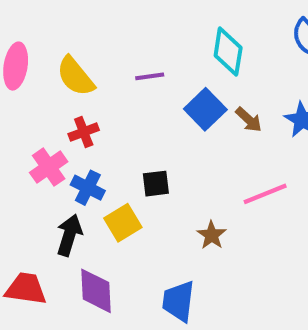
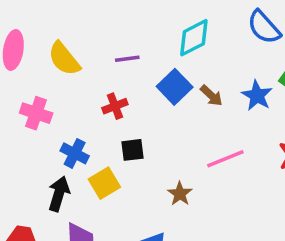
cyan diamond: (228, 52) -> (194, 38), turned 54
red cross: (84, 132) -> (115, 106), moved
pink cross: (49, 167) -> (36, 113), moved, turned -36

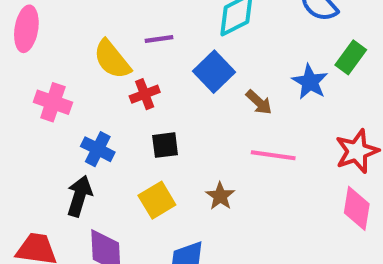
yellow semicircle: (64, 59) -> (112, 59), moved
brown arrow: (211, 96) -> (259, 102), moved
pink line: (225, 159) -> (273, 155), turned 30
yellow square: (104, 183) -> (157, 200), moved

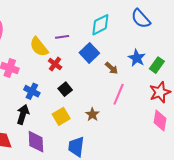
green rectangle: (351, 57) -> (157, 65), moved
red cross: (145, 94) -> (55, 64), turned -32
black square: (165, 145) -> (65, 89), turned -32
pink line: (273, 155) -> (119, 94), turned -75

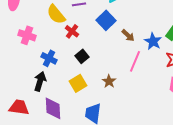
blue star: (137, 58) -> (153, 41), moved

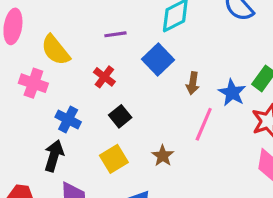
yellow semicircle: (56, 14) -> (55, 50), moved
brown arrow: (128, 35) -> (193, 83), turned 56

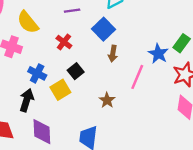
brown arrow: (193, 83) -> (113, 54), moved
yellow square: (114, 159) -> (60, 90), moved

